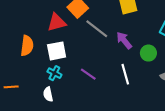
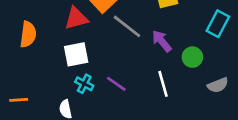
orange semicircle: (27, 46) -> (28, 34), moved
cyan cross: (54, 73) -> (84, 84), moved

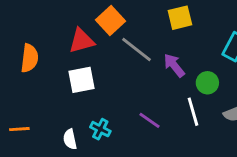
cyan cross: (84, 84) -> (100, 129), moved
purple line: (116, 84) -> (150, 120), moved
white line: (163, 84) -> (193, 112), moved

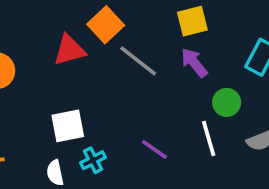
purple arrow: (174, 65) -> (194, 63), moved
white square: (82, 80) -> (68, 126), moved
cyan cross: (100, 129) -> (93, 160), turned 36

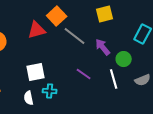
purple arrow: (194, 63) -> (103, 47), moved
purple line: (154, 149) -> (84, 74), moved
cyan cross: (93, 160) -> (50, 91), turned 32

